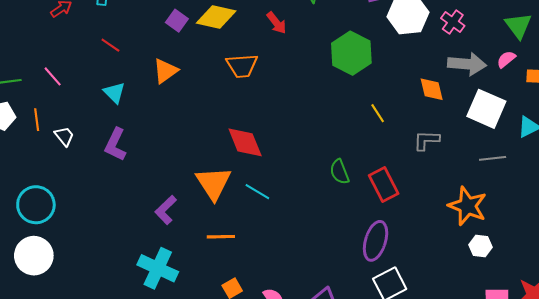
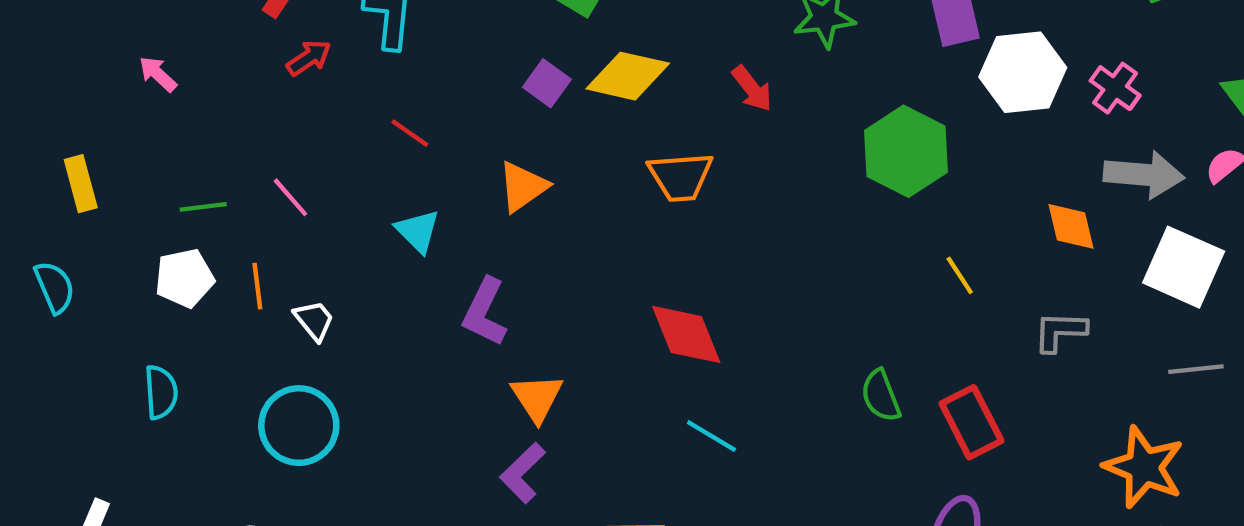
purple L-shape: (115, 144) -> (485, 312), moved
orange triangle: (213, 183) -> (537, 398), moved, size x0.7
cyan circle: (36, 205) -> (299, 426), moved

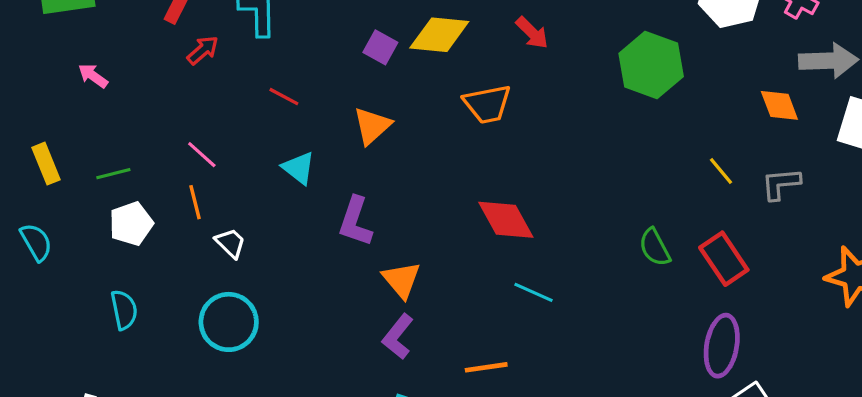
green line: (203, 207) -> (113, 174), moved
yellow line: (960, 275) -> (721, 171), moved
orange line: (257, 286) -> (195, 202), moved

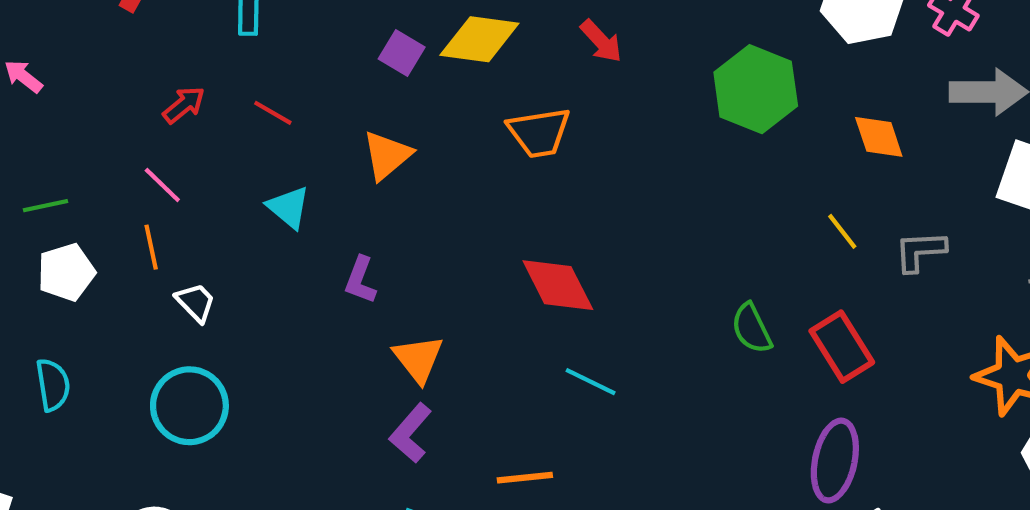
red arrow: (203, 50) -> (184, 105), moved
orange diamond: (779, 105) -> (879, 137), moved
purple L-shape: (355, 221) -> (360, 280), size x0.7

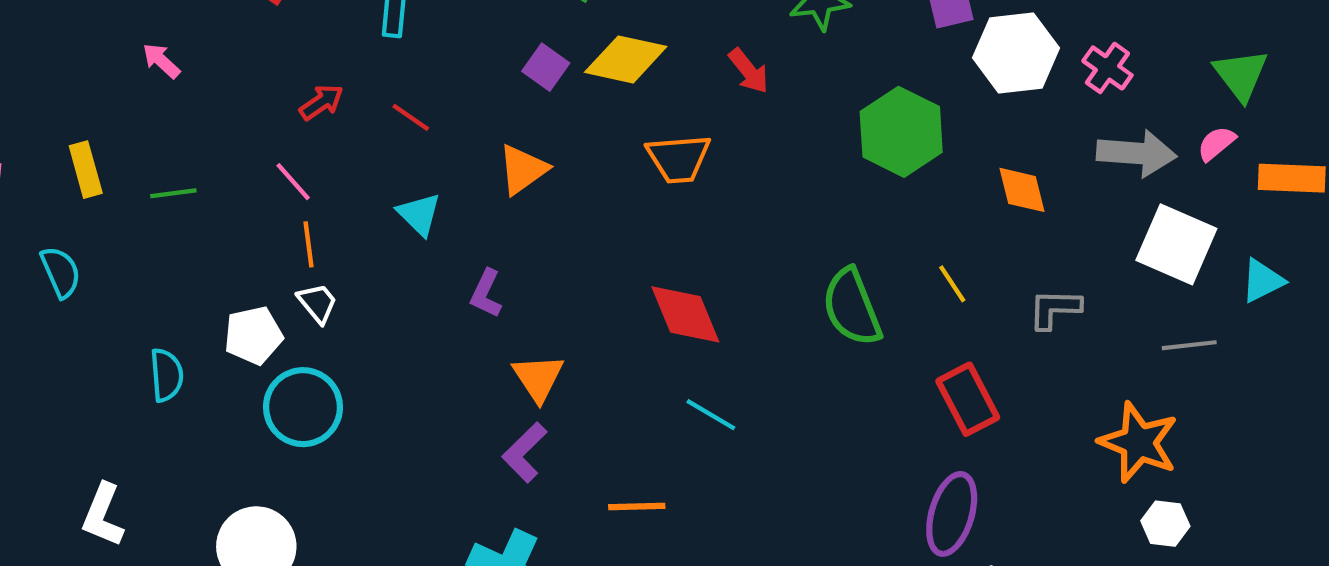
yellow line: (842, 231) -> (952, 284), moved
orange line: (151, 247) -> (309, 244), moved
white pentagon: (66, 272) -> (253, 335), moved
green semicircle: (752, 328) -> (852, 307), moved, size x1.5

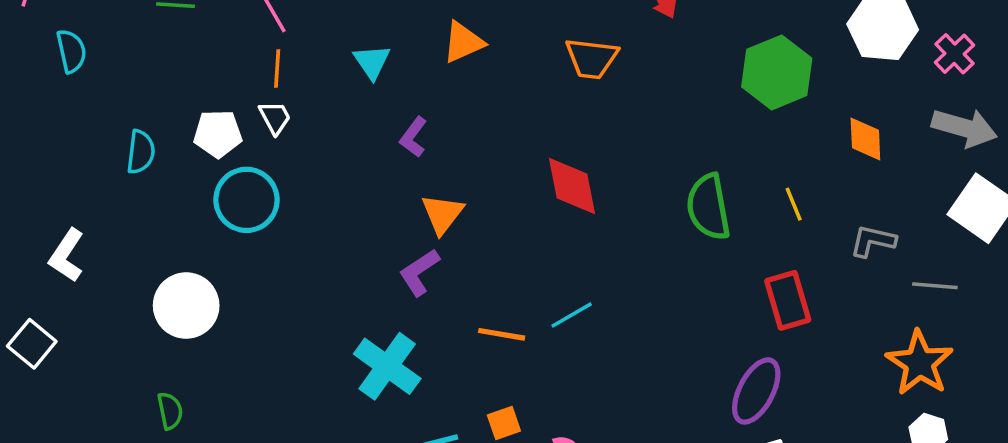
gray line: (1189, 345) -> (935, 286), moved
cyan line: (711, 415) -> (572, 315), moved, turned -72

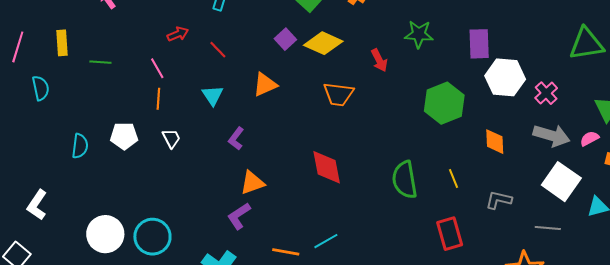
white trapezoid: (275, 118) -> (171, 138), moved
cyan circle: (246, 200) -> (152, 237), moved
orange triangle: (442, 214) -> (252, 183), turned 32
gray line: (935, 286) -> (548, 228), moved

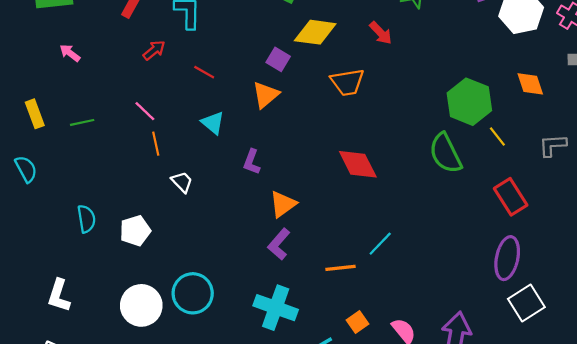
red arrow: (178, 34) -> (154, 50), moved
purple square: (285, 39) -> (278, 59), moved
green hexagon: (444, 103) -> (469, 102), moved
white pentagon: (124, 136) -> (135, 231), moved

